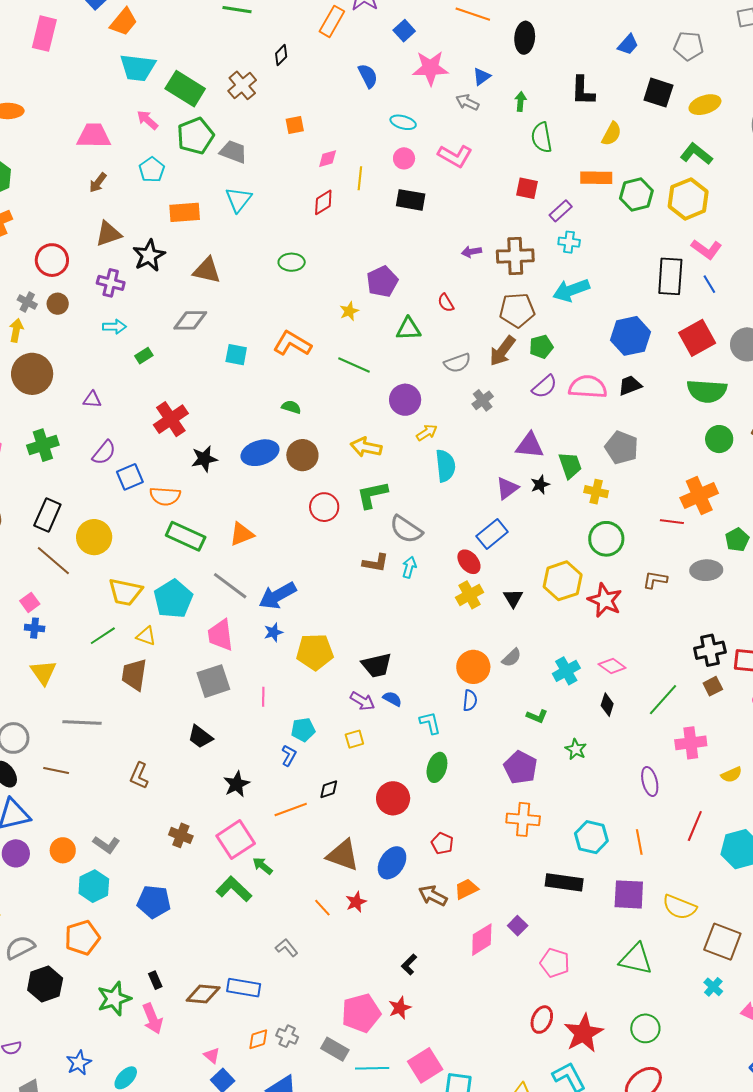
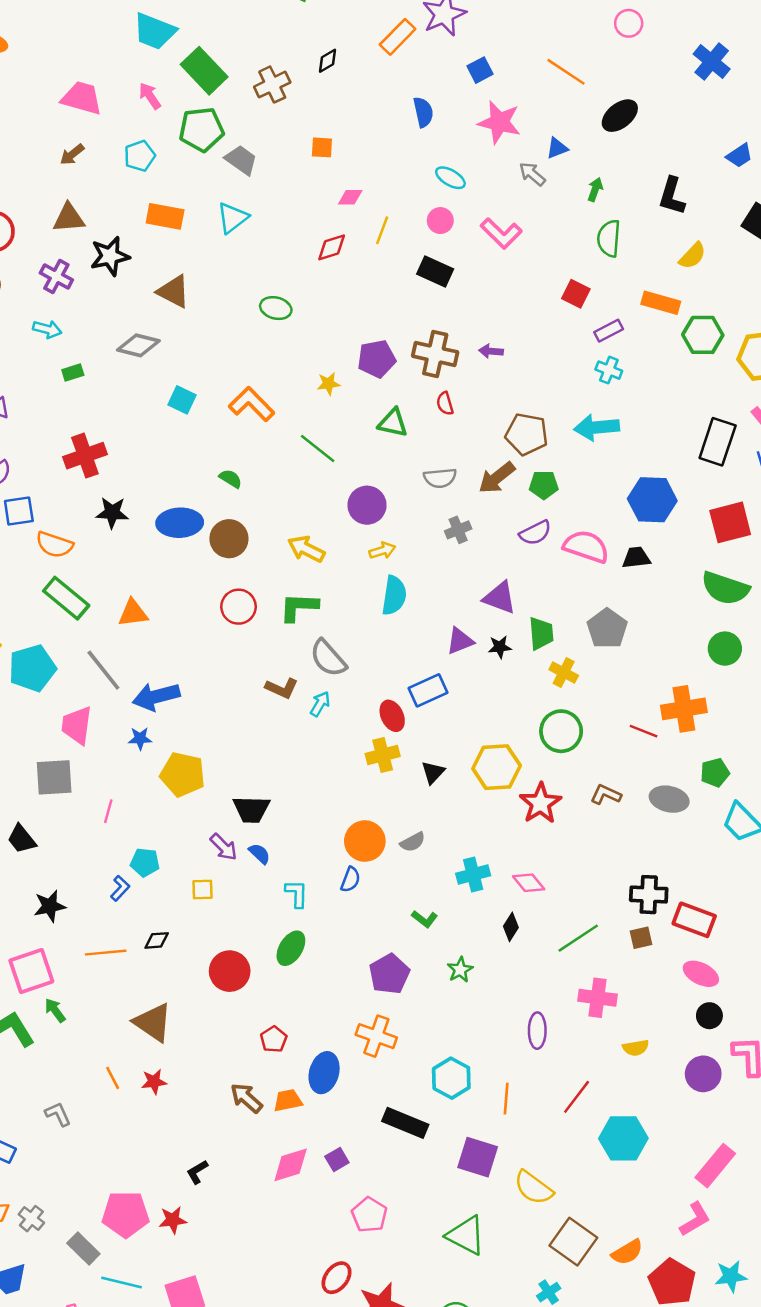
black ellipse: (525, 38) -> (620, 116), turned 32
brown cross: (515, 256) -> (435, 354), moved
blue ellipse: (392, 863) -> (324, 1073), moved, turned -32

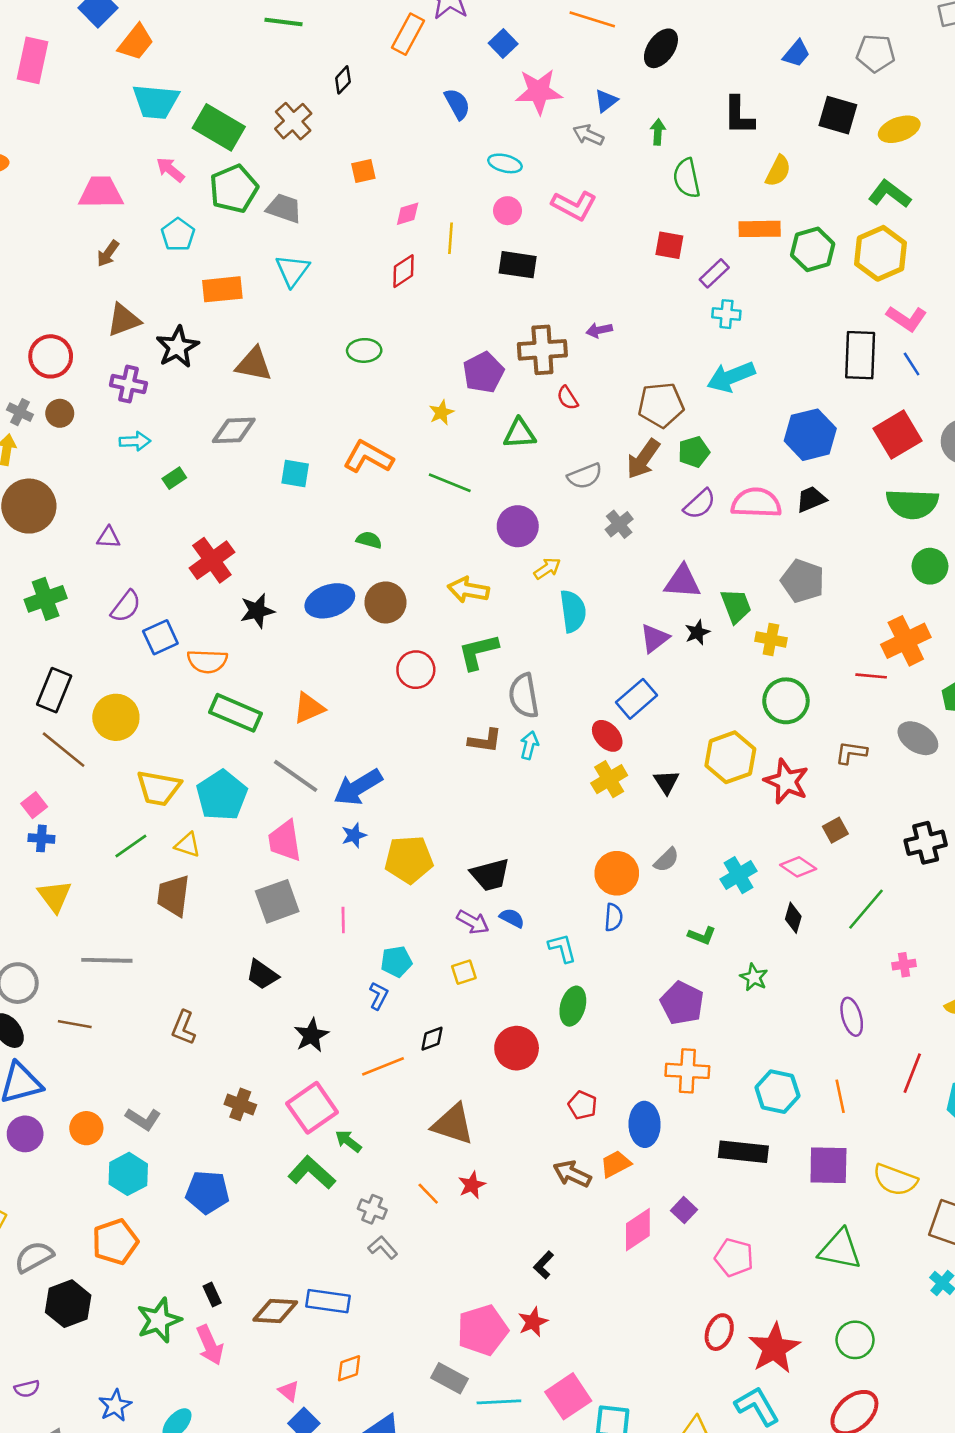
gray semicircle: (328, 658) -> (524, 696), turned 48
gray ellipse: (669, 799) -> (918, 738), turned 36
brown square: (641, 938) -> (835, 830), moved
pink cross: (598, 998) -> (904, 965), size x0.6
gray cross: (31, 1219) -> (372, 1209), moved

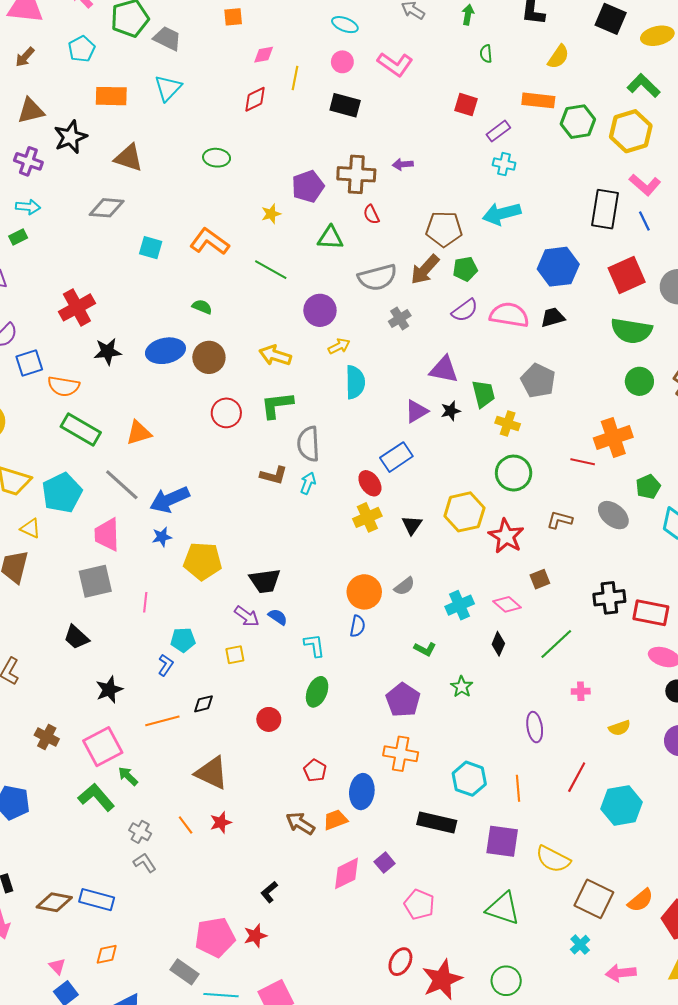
green semicircle: (687, 178) -> (486, 54), size x0.6
gray semicircle: (585, 476) -> (377, 277), size x1.4
green rectangle: (174, 478) -> (18, 237), moved
red circle: (517, 1048) -> (269, 719), size x0.7

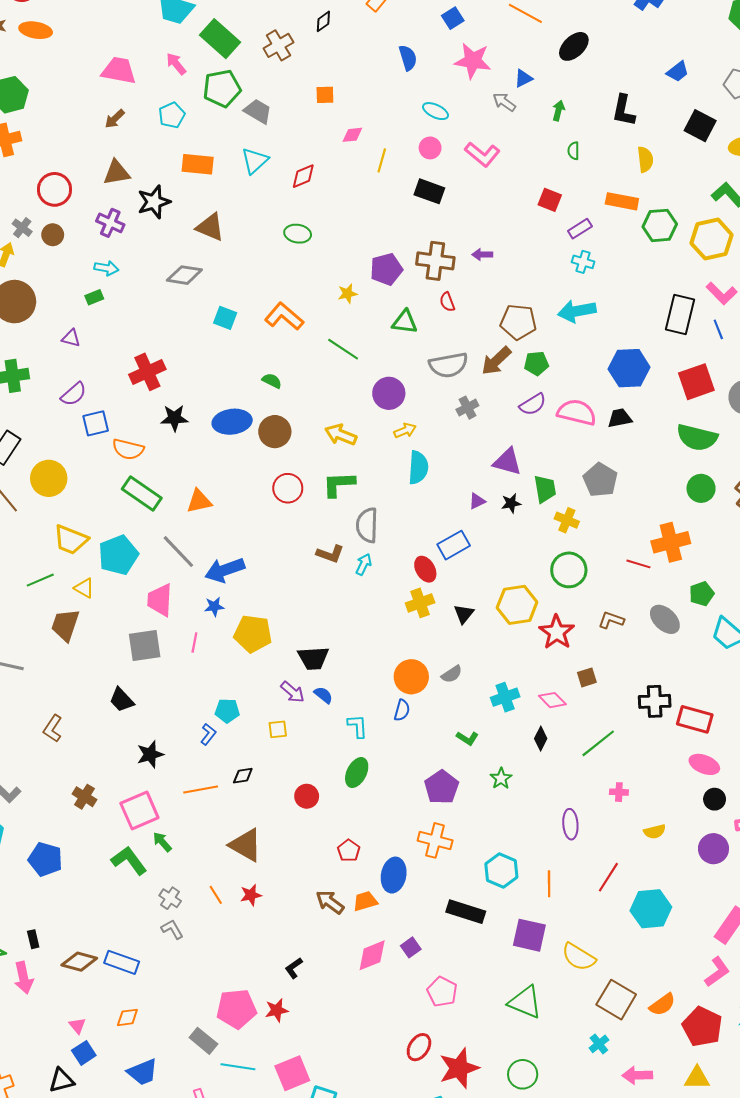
yellow semicircle: (558, 57) -> (645, 159), turned -45
red diamond: (255, 99) -> (303, 176), moved
purple triangle: (417, 411) -> (477, 501), size x0.7
pink line: (145, 602) -> (194, 642), moved

